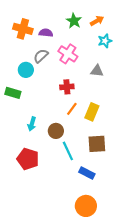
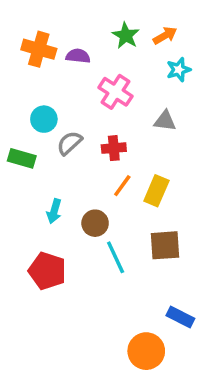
gray semicircle: (41, 56) -> (69, 143), moved
blue rectangle: (87, 173) -> (180, 317), moved

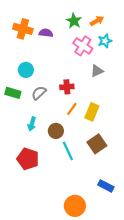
pink cross: (116, 92) -> (83, 46), moved
gray triangle: (165, 121) -> (97, 71), turned -32
gray semicircle: (69, 143) -> (39, 93), moved
brown square: (165, 245) -> (97, 144), turned -30
orange circle: (146, 351) -> (75, 206), moved

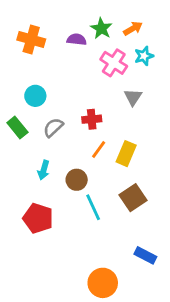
purple semicircle: (46, 33) -> (77, 39), moved
gray triangle: (97, 71) -> (133, 97), turned -32
green rectangle: (13, 93) -> (17, 127), turned 35

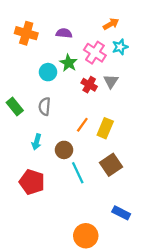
green star: (101, 28) -> (69, 63), moved
cyan circle: (35, 96) -> (48, 72), moved
red cross: (92, 119) -> (89, 85), moved, turned 35
gray semicircle: (53, 127) -> (45, 106), turned -42

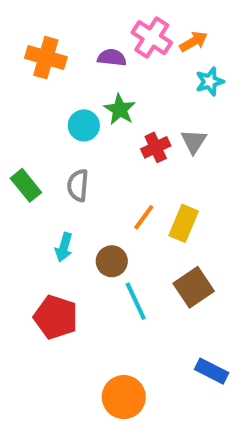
pink cross: (95, 53) -> (152, 38), moved
red cross: (89, 85) -> (156, 147), turned 35
orange circle: (86, 236) -> (124, 397), moved

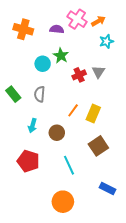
cyan line: (136, 301) -> (69, 165), moved

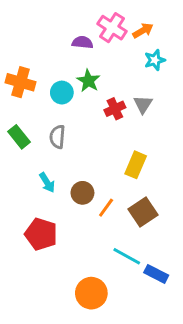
orange cross: (23, 29) -> (21, 82), moved
orange line: (73, 110) -> (106, 208), moved
cyan arrow: (32, 126) -> (47, 183), turned -48
cyan line: (69, 165) -> (127, 256), moved, turned -36

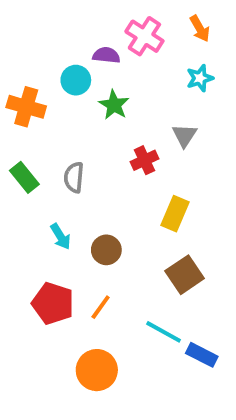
orange arrow: (143, 31) -> (200, 29), moved, turned 90
cyan circle: (62, 93) -> (76, 80), moved
red cross: (115, 109) -> (144, 160), moved
orange line: (106, 208) -> (101, 307), moved
orange circle: (91, 293) -> (97, 370), moved

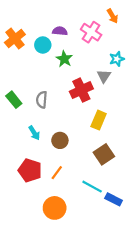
pink cross: (144, 36) -> (91, 32), moved
cyan star: (200, 78) -> (117, 59), moved
orange cross: (26, 107) -> (15, 39), moved, turned 36
red cross: (144, 160) -> (81, 90), size x1.5

